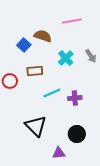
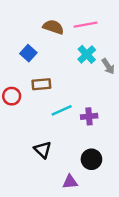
brown semicircle: (43, 36) -> (53, 27), moved
cyan cross: (66, 58) -> (87, 54), moved
black triangle: (36, 126) -> (43, 150), size x0.7

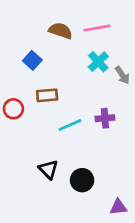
purple cross: (89, 116) -> (105, 118), moved
black circle: (91, 159) -> (82, 180), moved
purple triangle: (70, 182) -> (118, 207), moved

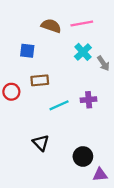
blue square: (32, 60) -> (27, 51), turned -35
black circle: (82, 180) -> (83, 156), moved

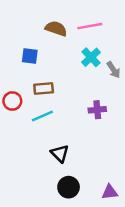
cyan line: (59, 105) -> (42, 116), moved
black triangle: (41, 143) -> (60, 153), moved
black circle: (83, 156) -> (69, 187), moved

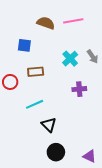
cyan cross: (91, 57) -> (70, 59), moved
cyan line: (42, 116) -> (35, 104), moved
purple triangle: (110, 192) -> (89, 156), turned 32

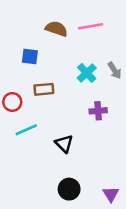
cyan line: (35, 104) -> (26, 130), moved
black triangle: (49, 125) -> (64, 144), moved
purple triangle: (89, 156) -> (111, 194), turned 32

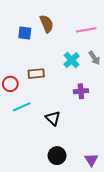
pink line: (91, 26) -> (86, 30), moved
brown semicircle: (56, 29) -> (47, 24), turned 48
blue square: (30, 57) -> (25, 33), moved

